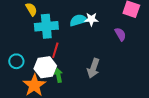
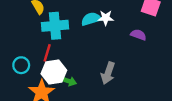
purple semicircle: (120, 34) -> (138, 35), turned -40
red line: (55, 50) -> (47, 53), moved
green arrow: (58, 75) -> (69, 81), turned 120

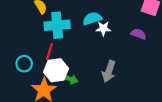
white star: (106, 18) -> (103, 28), moved

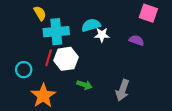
white hexagon: (56, 70) -> (66, 59), moved
gray arrow: (109, 71) -> (122, 90), moved
green arrow: (70, 79) -> (84, 85), moved

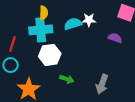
yellow semicircle: (40, 13) -> (44, 13), moved, turned 32
white star: (102, 35) -> (89, 20), moved
red line: (49, 58) -> (13, 44), moved

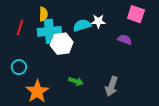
yellow semicircle: (44, 13) -> (43, 14), moved
red line: (13, 44) -> (20, 27), moved
white hexagon: (50, 55) -> (62, 44), moved

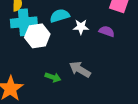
white star: (98, 21) -> (81, 27), moved
gray arrow: (111, 86) -> (80, 69), moved, turned 102

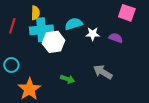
gray arrow: (80, 69) -> (103, 72), moved

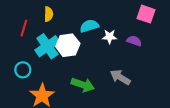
cyan cross: (41, 30) -> (47, 46), moved, turned -30
green arrow: (68, 79) -> (83, 85), size x1.5

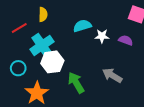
red line: (24, 28) -> (19, 28), turned 42
white hexagon: (68, 45) -> (52, 62), moved
green arrow: (83, 85) -> (76, 83), turned -140

